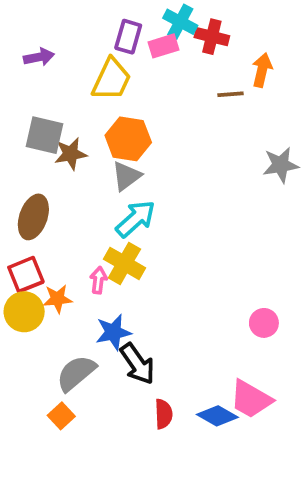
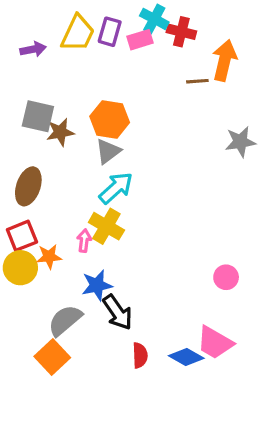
orange arrow: (262, 70) -> (224, 60), size x1.4
yellow trapezoid: (111, 79) -> (78, 33), moved
orange square: (61, 416) -> (52, 357), size x1.5

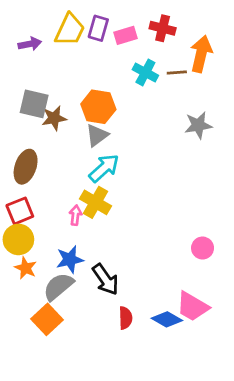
cyan cross: (154, 19) -> (145, 72), moved
gray star: (240, 142) -> (198, 125), moved
orange star: (49, 257) -> (26, 268), moved, turned 30
blue star: (97, 285) -> (70, 259), moved

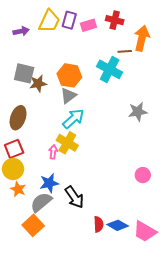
cyan cross: (145, 72) -> (110, 69), moved, size x1.4
gray star: (198, 125) -> (138, 112), moved
pink trapezoid: (193, 307) -> (145, 231), moved
red semicircle: (125, 318) -> (99, 224), moved

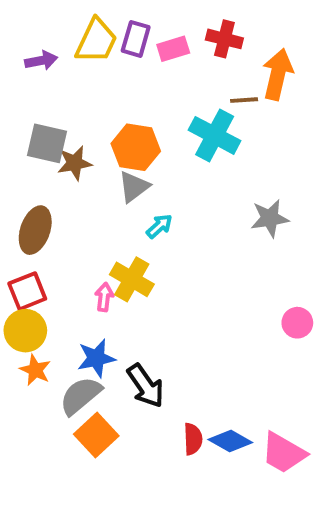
cyan arrow: (73, 119) -> (159, 226), moved, size x0.6
pink circle: (143, 175) -> (297, 323), moved
orange square: (33, 225) -> (96, 435), moved

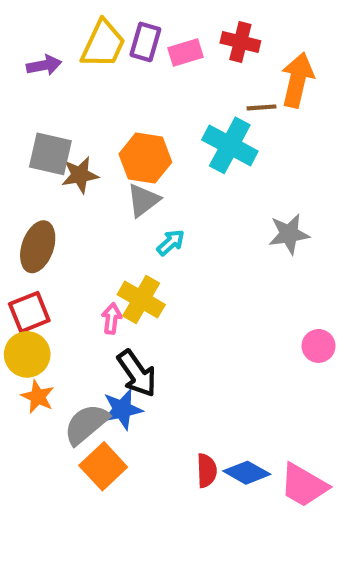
blue star: (96, 358) -> (122, 409), moved
black arrow: (146, 386) -> (137, 373), moved

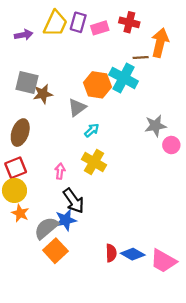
orange hexagon: (145, 158) -> (97, 85), moved
yellow cross: (141, 300) -> (94, 162), moved
pink circle: (319, 346) -> (171, 145), moved

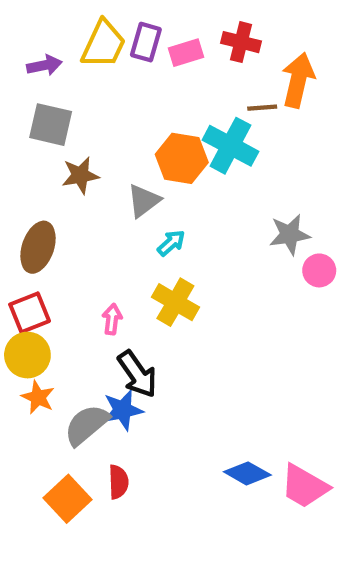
gray square: (27, 83) -> (51, 125), moved
orange square: (55, 251) -> (68, 499), moved
red semicircle: (111, 253) -> (118, 482), moved

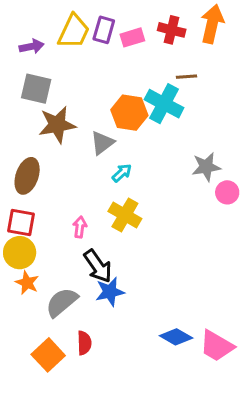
orange arrow: (298, 80) -> (212, 24), moved
brown star: (80, 175) -> (57, 125), size x1.4
red square: (30, 313) -> (21, 223), turned 32
blue star: (123, 410) -> (110, 292), moved

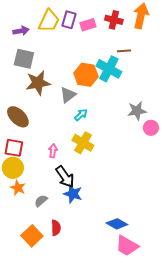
brown ellipse: (27, 176) -> (18, 117), turned -65
blue star: (110, 292) -> (73, 194), turned 30
gray semicircle: (62, 302) -> (41, 201), size x0.6
pink trapezoid: (217, 346) -> (127, 246), moved

